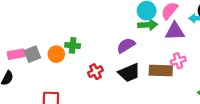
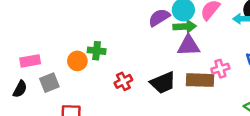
purple triangle: (175, 31) -> (188, 46), moved
purple semicircle: (126, 45) -> (159, 18), moved
gray square: (32, 54) -> (49, 83), moved

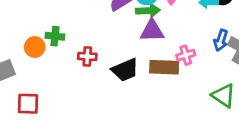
red cross: (123, 81) -> (87, 56), moved, turned 30

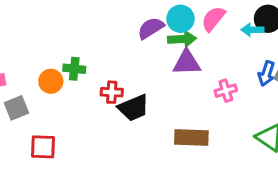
brown rectangle: (164, 67) -> (191, 137), moved
black trapezoid: (125, 70) -> (134, 108), moved

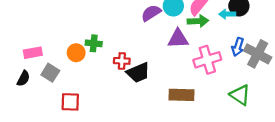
green arrow: (182, 39) -> (198, 21), moved
pink cross: (226, 91) -> (207, 60), size x1.6
gray square: (16, 108) -> (50, 73), turned -36

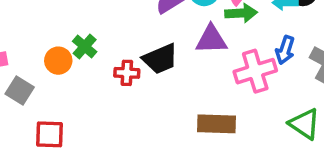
green cross: (94, 43) -> (85, 47), turned 35
blue arrow: (238, 47) -> (285, 50), moved
black trapezoid: (138, 73) -> (160, 59), moved

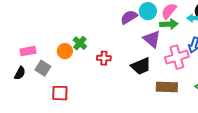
purple triangle: (211, 39) -> (152, 39), turned 42
black trapezoid: (160, 59) -> (141, 66), moved
brown rectangle: (217, 124) -> (167, 87), moved

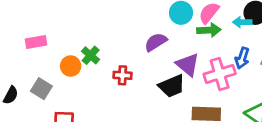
purple semicircle: (129, 17) -> (156, 42), moved
purple triangle: (152, 39) -> (188, 65), moved
pink rectangle: (28, 51) -> (36, 42), moved

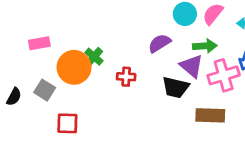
green arrow: (209, 30) -> (205, 46), moved
orange circle: (71, 66) -> (74, 67), size x1.6
black trapezoid: (172, 86) -> (176, 87), turned 36

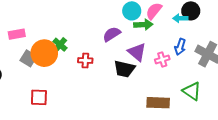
green arrow: (205, 46) -> (143, 25), moved
pink cross: (224, 75) -> (162, 59), size x0.6
gray square: (45, 90) -> (28, 58), moved
brown rectangle: (210, 115) -> (158, 103), moved

